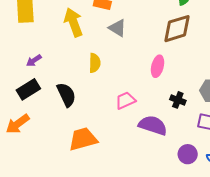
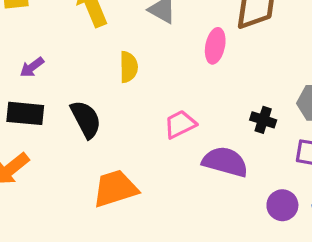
pink ellipse: (158, 66) -> (215, 46), moved
black rectangle: (28, 89) -> (25, 113), turned 40

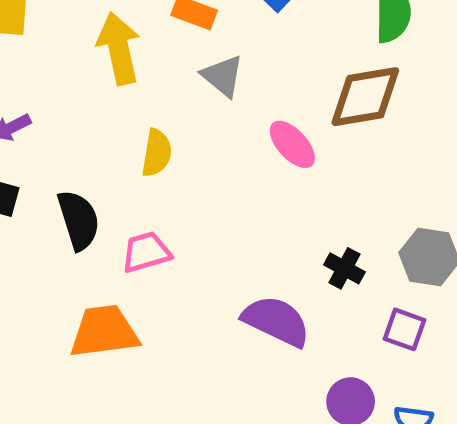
pink ellipse: (215, 46) -> (292, 144), turned -64
pink trapezoid: (180, 124) -> (146, 252), moved

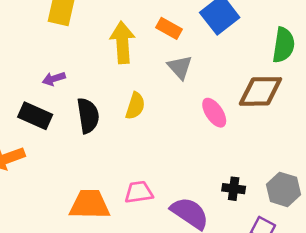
black semicircle: (79, 220) -> (88, 116), moved
pink trapezoid: (146, 252) -> (139, 192), moved
black cross: (344, 268) -> (234, 189), turned -30

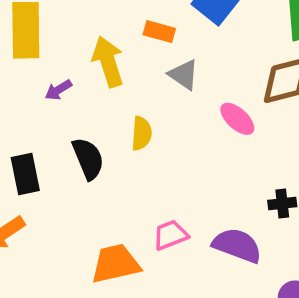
purple arrow: (54, 79) -> (58, 90), moved
black rectangle: (35, 116) -> (25, 174), turned 68

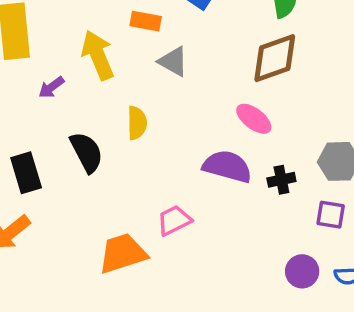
pink ellipse: (237, 119) -> (254, 119), moved
purple semicircle: (237, 245) -> (227, 166), moved

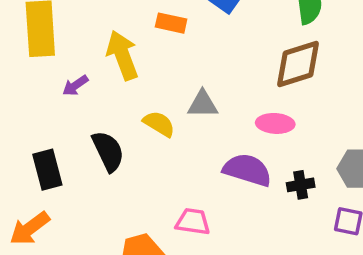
gray triangle: (173, 61) -> (203, 104), moved, turned -32
pink ellipse: (254, 119) -> (275, 123), turned -36
yellow semicircle: (137, 123) -> (159, 124), turned -60
pink trapezoid: (174, 220) -> (193, 222), turned 33

